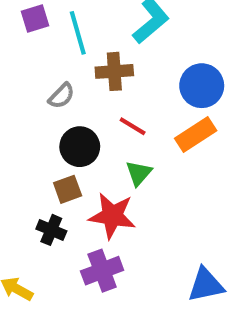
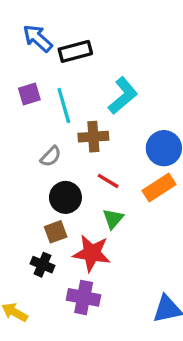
purple cross: (102, 271) -> (84, 297), turned 32

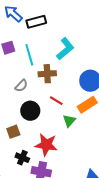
green triangle: (113, 219) -> (69, 121), moved
brown square: (56, 232) -> (13, 132), moved
black cross: (42, 265) -> (22, 158), moved

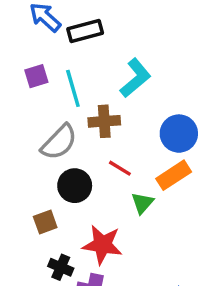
gray semicircle: (21, 86) -> (59, 142), size x1.6

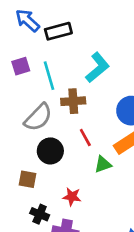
red line: (120, 168) -> (85, 137), turned 30
green triangle: (142, 203) -> (103, 164), turned 30
brown square: (45, 222) -> (27, 179), turned 30
red star: (102, 245) -> (72, 197), size x0.6

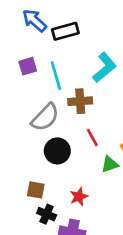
brown square: (27, 179) -> (36, 190), moved
red star: (72, 197) -> (79, 197), turned -30

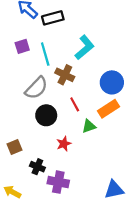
brown cross: (80, 101) -> (65, 75), turned 30
brown square: (36, 190) -> (14, 147), moved, turned -32
red star: (79, 197) -> (64, 144), moved

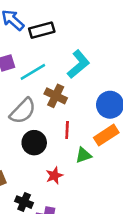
cyan line: (45, 54) -> (33, 72), turned 75
red line: (75, 104) -> (67, 130), turned 32

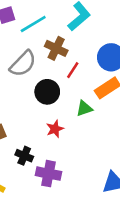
red line: (67, 130) -> (73, 70), moved, turned 30
black circle: (34, 143) -> (47, 92), moved

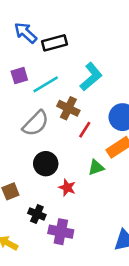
black circle: (47, 92) -> (46, 164), moved
red star: (55, 129) -> (67, 188), turned -30

